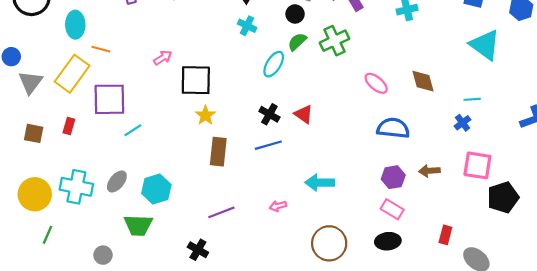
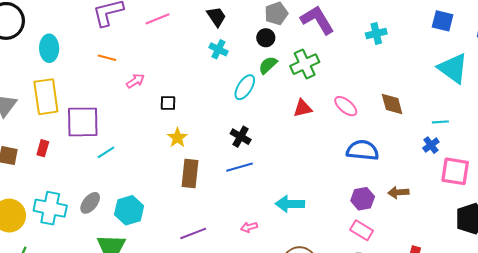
orange line: (101, 49) -> (107, 58), moved
yellow rectangle: (72, 74) -> (46, 97), turned -44
black square: (196, 80) -> (168, 103), size x0.5
red triangle: (304, 114) -> (303, 108), moved, turned -48
pink square: (477, 165) -> (455, 171), moved

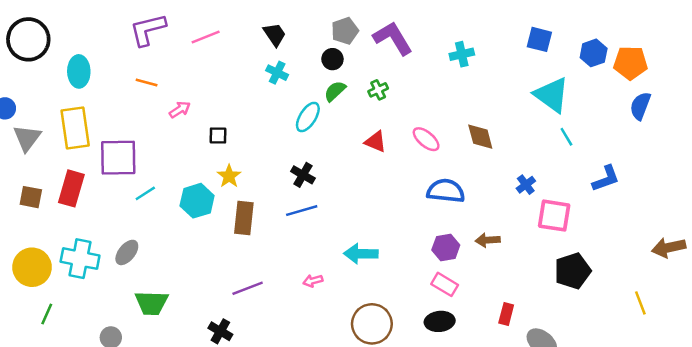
green cross: (305, 64) -> (378, 90), size x0.6
red triangle: (303, 108) -> (376, 142), turned 36
cyan line: (440, 122) -> (566, 137), moved, turned 63
red rectangle: (43, 148) -> (71, 188), size x1.8
cyan hexagon: (129, 210) -> (197, 201), moved

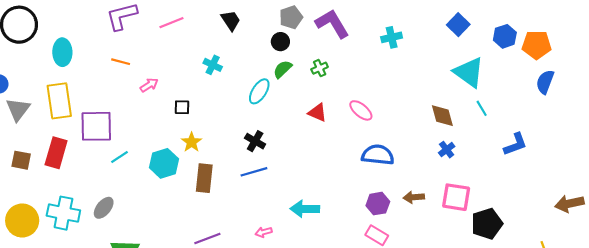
blue square: (539, 39) -> (458, 25), turned 30
cyan cross: (277, 73) -> (213, 65), moved
brown diamond: (480, 137) -> (442, 116), moved
pink square: (554, 216) -> (456, 197), moved

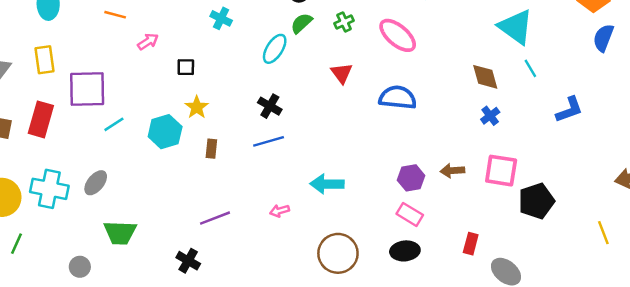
yellow rectangle: (59, 101) -> (45, 60), size x0.7
pink ellipse: (361, 110) -> (398, 35), moved, size x1.4
red triangle: (317, 113) -> (342, 73), turned 30
blue semicircle: (378, 155) -> (398, 98), moved
brown rectangle: (204, 178) -> (211, 149), size x0.6

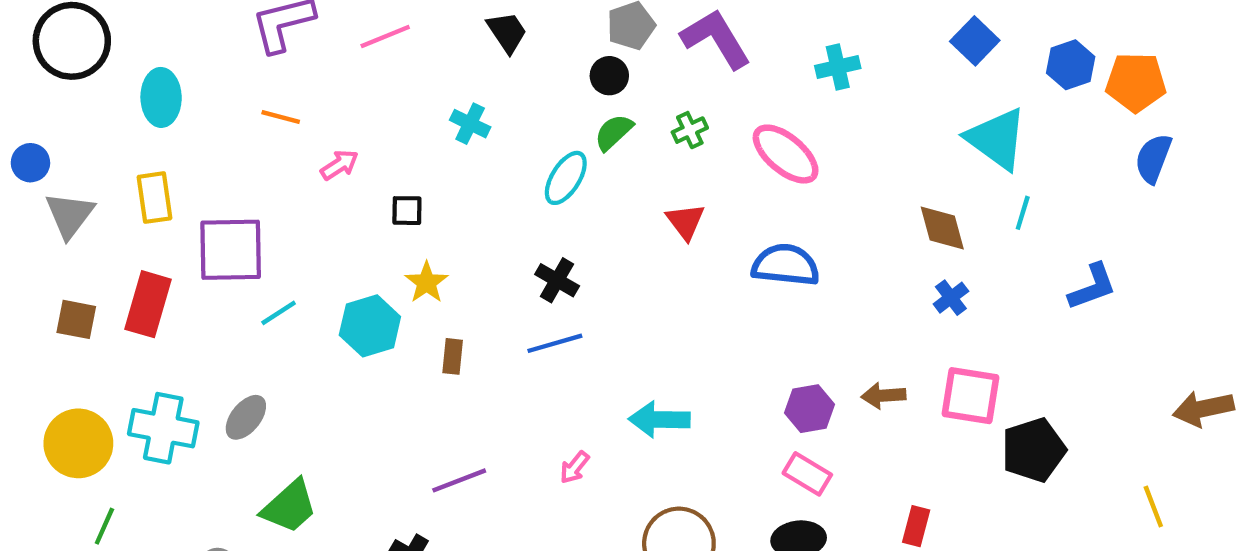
cyan line: (530, 68) -> (1023, 213), turned 48
pink arrow: (280, 211) -> (574, 467), turned -36
green trapezoid: (120, 233) -> (289, 507), turned -44

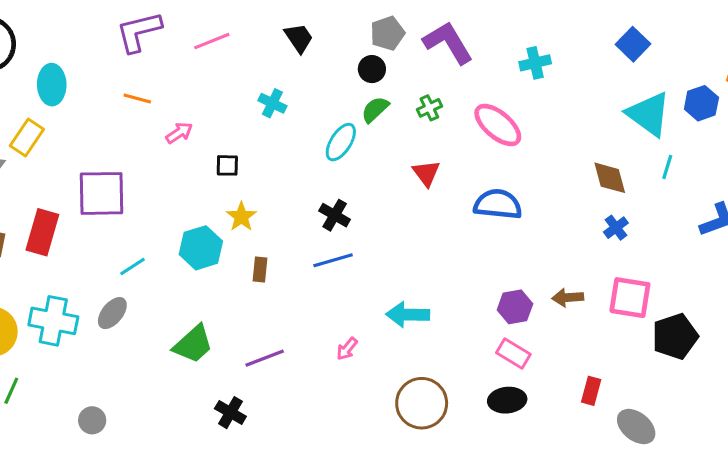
blue hexagon: (1071, 65) -> (701, 103), moved
yellow rectangle: (155, 198) -> (27, 137), moved, turned 42
cyan line: (279, 313) -> (133, 266), moved
green trapezoid: (289, 507) -> (193, 344), moved

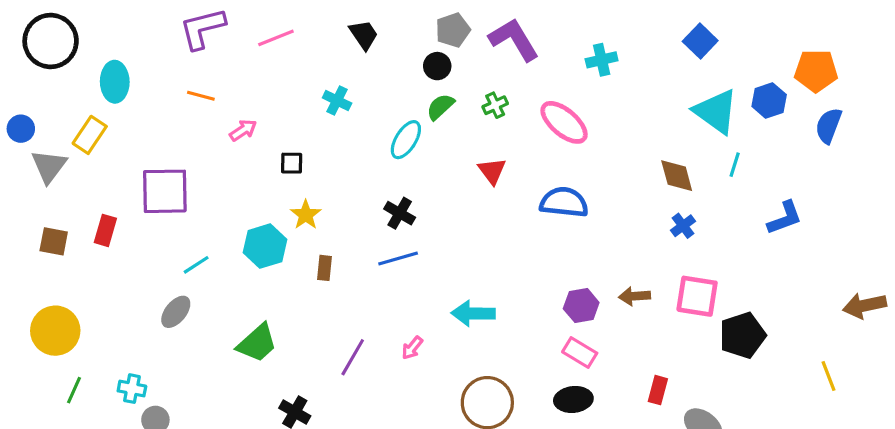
red rectangle: (42, 232) -> (105, 230), size x0.7
cyan cross: (53, 321) -> (132, 389), moved, size x0.6
purple line: (265, 358) -> (353, 357), moved, turned -39

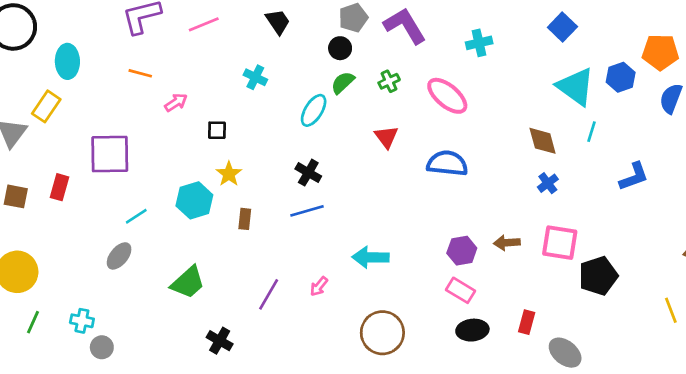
black ellipse: (573, 399) -> (472, 330), moved

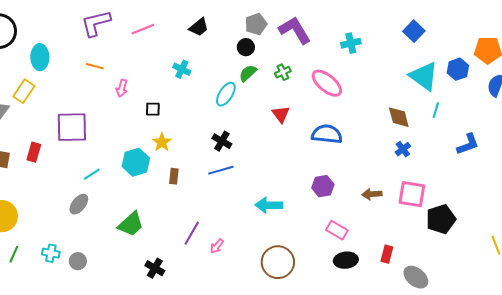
black trapezoid: (278, 22) -> (199, 27), turned 85
pink arrow: (176, 102) -> (122, 88), turned 138
purple hexagon: (462, 251) -> (323, 186), moved
pink arrow: (319, 286) -> (217, 246), moved
gray circle: (102, 347) -> (78, 261), moved

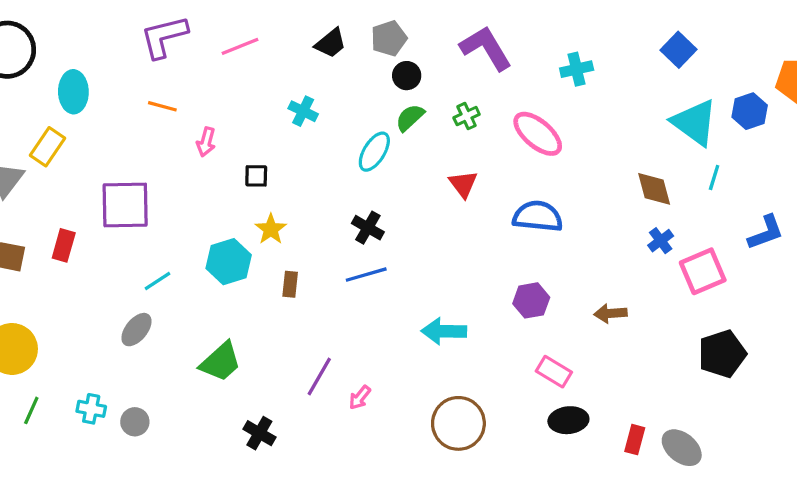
gray pentagon: (256, 24) -> (389, 38), moved
pink square: (412, 194) -> (703, 271), moved, turned -32
red rectangle: (387, 254) -> (635, 440), moved

